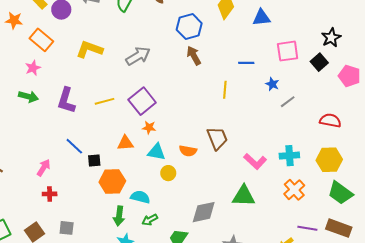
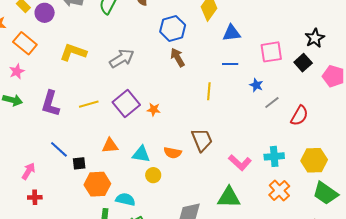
blue triangle: (261, 18) -> (232, 33), moved
red semicircle: (330, 120) -> (299, 116), moved, turned 110
orange star: (149, 128) -> (154, 110), moved

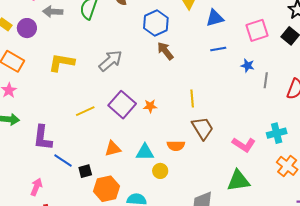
yellow line: (209, 91) -> (192, 98), moved
gray line: (272, 103) -> (266, 80), turned -35
purple L-shape: (50, 104) -> (43, 138), moved

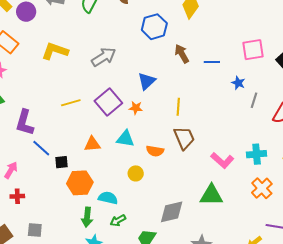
blue triangle: (215, 18) -> (147, 81), moved, turned -36
brown arrow: (165, 51) -> (182, 54), moved
cyan triangle: (145, 152) -> (125, 139), moved

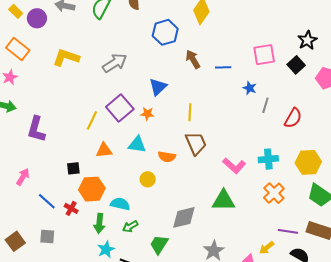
yellow line: (71, 103) -> (92, 120), moved, turned -48
blue line: (41, 148) -> (47, 201), moved
red cross: (17, 196) -> (71, 208), moved, turned 32

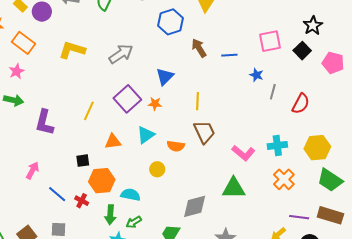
yellow line: (92, 120) -> (89, 111), moved
cyan triangle: (137, 145) -> (146, 135), turned -42
green arrow: (130, 226) -> (134, 222), moved

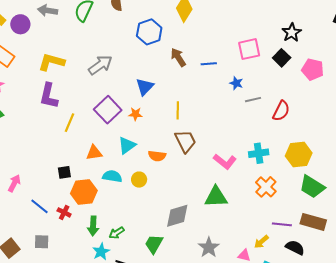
gray line: (273, 92) -> (253, 100), turned 63
purple L-shape: (44, 122) -> (49, 96), moved
cyan semicircle: (130, 195) -> (112, 176), moved

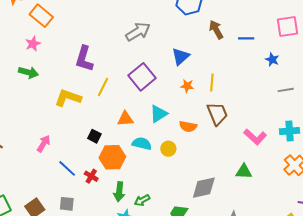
yellow L-shape: (51, 62) -> (68, 98), moved
gray line: (253, 100) -> (286, 90), moved
orange star: (135, 114) -> (187, 86), moved
black square: (64, 172) -> (94, 136), turned 32
green triangle: (216, 197) -> (244, 172), size x0.7

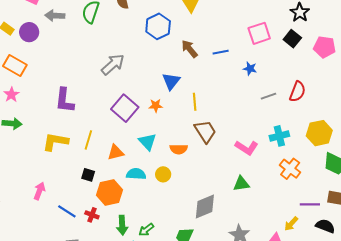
blue triangle: (181, 56) -> (171, 81), moved
orange star: (187, 86) -> (156, 106), moved
yellow line: (103, 87) -> (88, 140), moved
cyan triangle: (159, 114) -> (147, 142), turned -30

